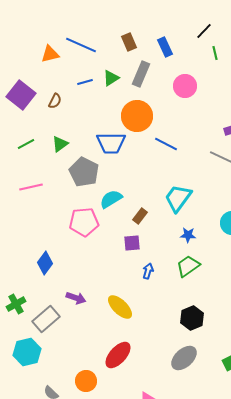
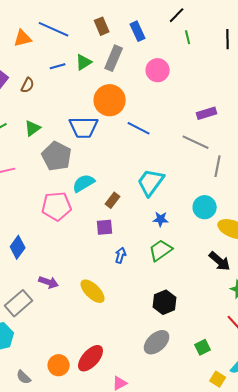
red ellipse: (118, 355) -> (91, 358), moved

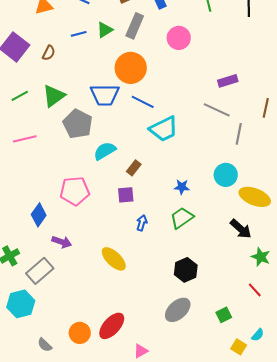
green triangle: (33, 128) -> (54, 96), size x1.4
blue line: (139, 128) -> (143, 102), moved
cyan trapezoid: (151, 182) -> (164, 129), moved, turned -152
pink pentagon: (57, 206) -> (75, 191), moved
purple arrow: (49, 282) -> (62, 242), moved

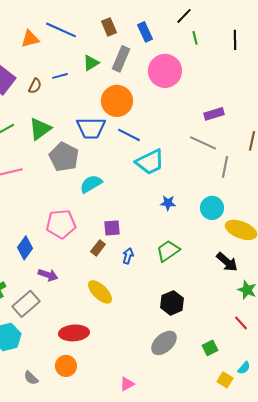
blue line: (79, 34) -> (60, 76), moved
pink circle: (179, 38) -> (165, 71), size x1.4
brown rectangle: (134, 168) -> (98, 248), moved
blue star: (182, 187) -> (168, 203), moved
red ellipse: (112, 326) -> (74, 333), moved, turned 44

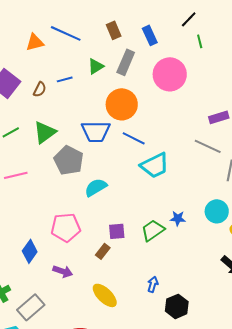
blue star: (168, 203) -> (178, 218), moved
green trapezoid: (168, 251) -> (153, 230), moved
blue arrow: (128, 256) -> (153, 284), moved
purple arrow: (48, 275) -> (63, 271), moved

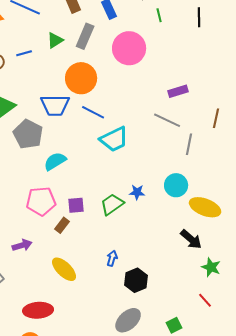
pink pentagon: (66, 227) -> (41, 201), moved
purple arrow: (63, 271) -> (22, 245), turned -36

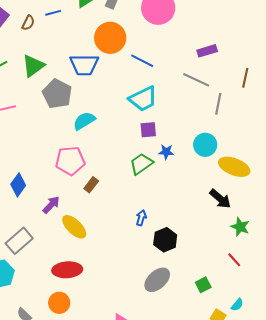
blue line: (93, 112) -> (142, 61), moved
purple square: (76, 205) -> (148, 130), moved
purple arrow: (22, 245) -> (51, 205), turned -30
yellow ellipse: (64, 269) -> (74, 227), moved

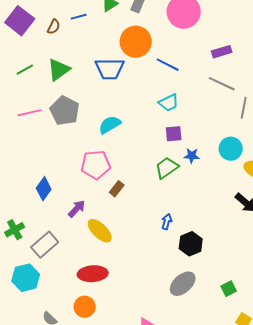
purple rectangle: (207, 51) -> (222, 52), moved
gray pentagon: (57, 94) -> (65, 111), moved
cyan trapezoid: (143, 99) -> (169, 103), size x0.7

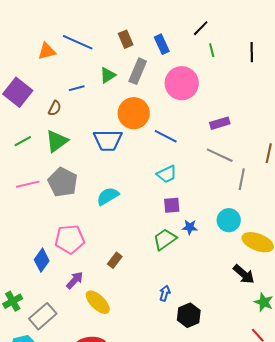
brown semicircle: (54, 27) -> (55, 108), moved
pink pentagon: (96, 165) -> (70, 239), moved

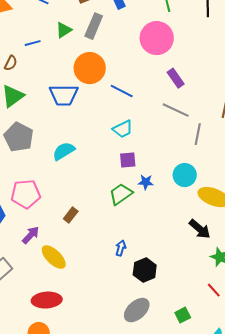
pink circle: (182, 83) -> (157, 38), moved
purple rectangle: (220, 123) -> (176, 78), turned 72

